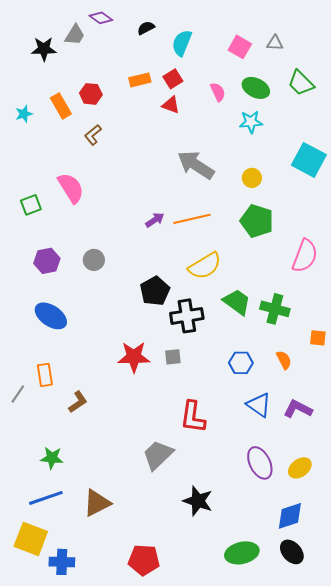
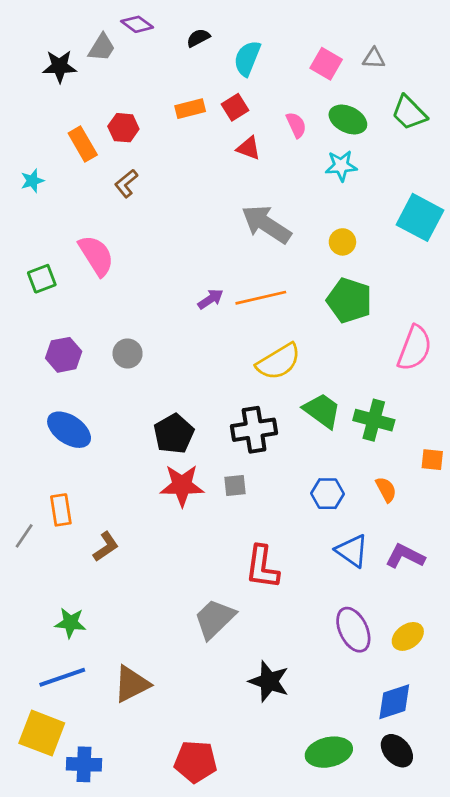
red triangle: (171, 105) -> (249, 148), moved
cyan star: (24, 114) -> (32, 181), moved
black pentagon: (155, 291) -> (174, 434), moved

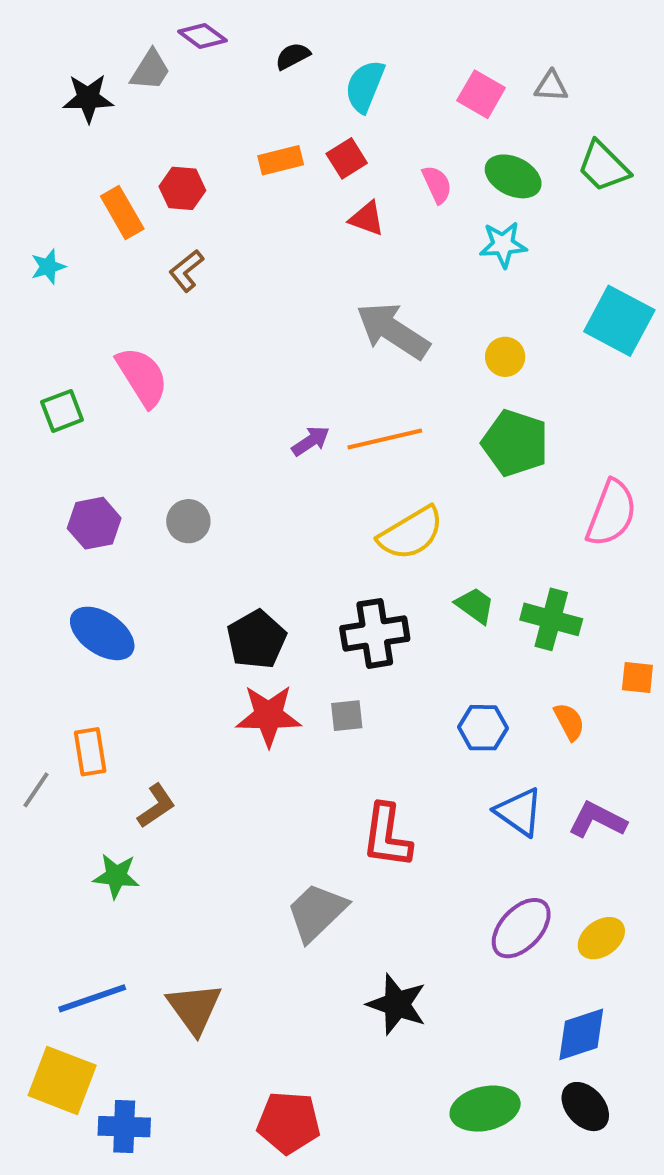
green trapezoid: (322, 411) -> (475, 605), size x0.7
green star: (70, 623) -> (116, 876), moved
purple ellipse: (353, 630) -> (521, 928), turned 69
brown triangle: (132, 684) -> (194, 1008), turned -39

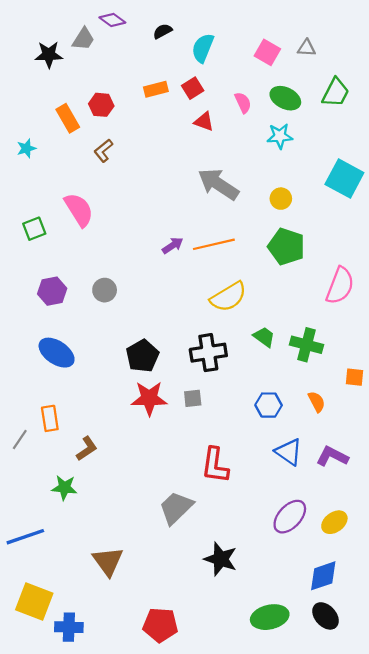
green trapezoid: (603, 166) -> (336, 93), turned -108
blue line: (92, 998) -> (25, 537), moved

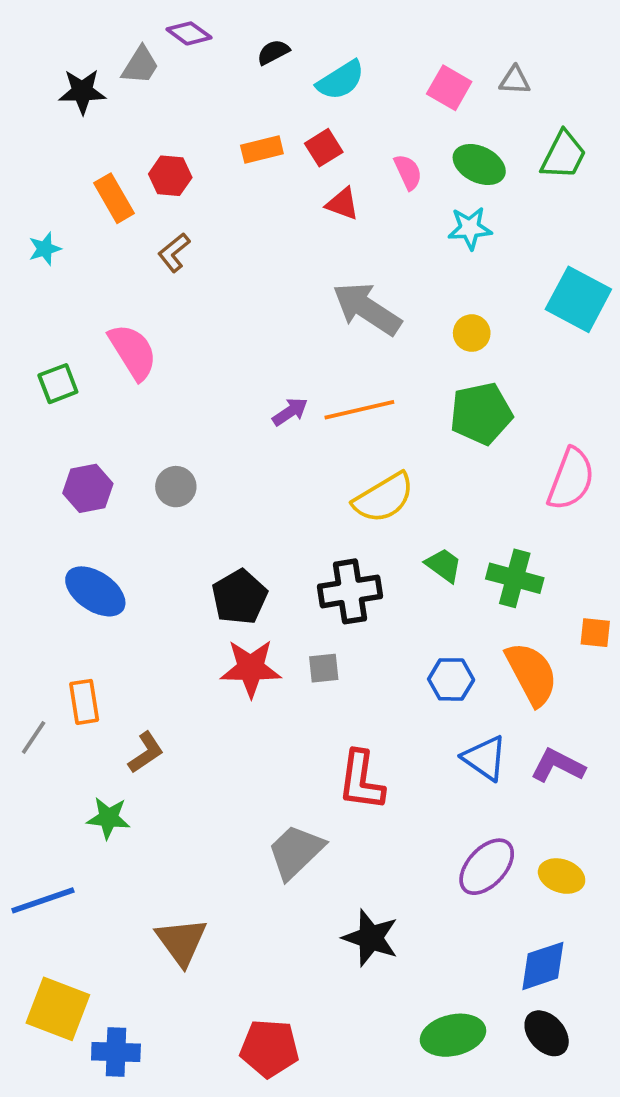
cyan semicircle: (203, 48) -> (341, 80), turned -144
green pentagon: (286, 247) -> (481, 414), turned -30
orange semicircle: (317, 402) -> (532, 674), size x1.8
yellow ellipse: (334, 522) -> (562, 876), turned 55

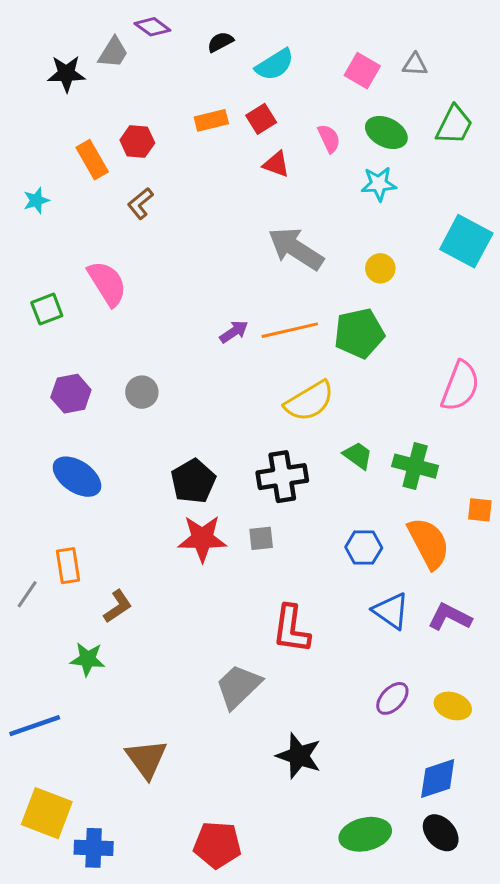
green pentagon: (481, 414) -> (359, 333), moved
purple ellipse: (487, 867) -> (392, 698), size x0.7

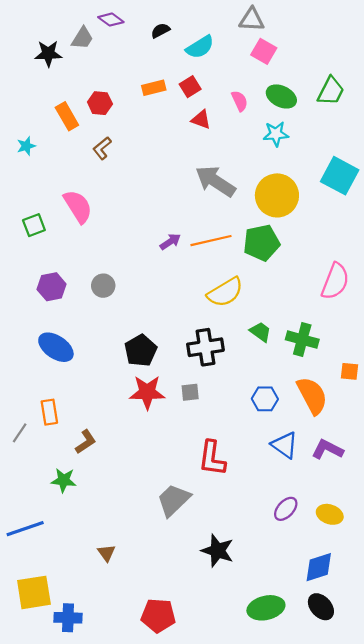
gray triangle: (415, 65) -> (252, 20), moved, size x1.4
yellow circle: (380, 268) -> (277, 195), size x2.0
brown triangle: (146, 759) -> (107, 553), size x0.6
yellow square: (47, 813) -> (34, 592), turned -30

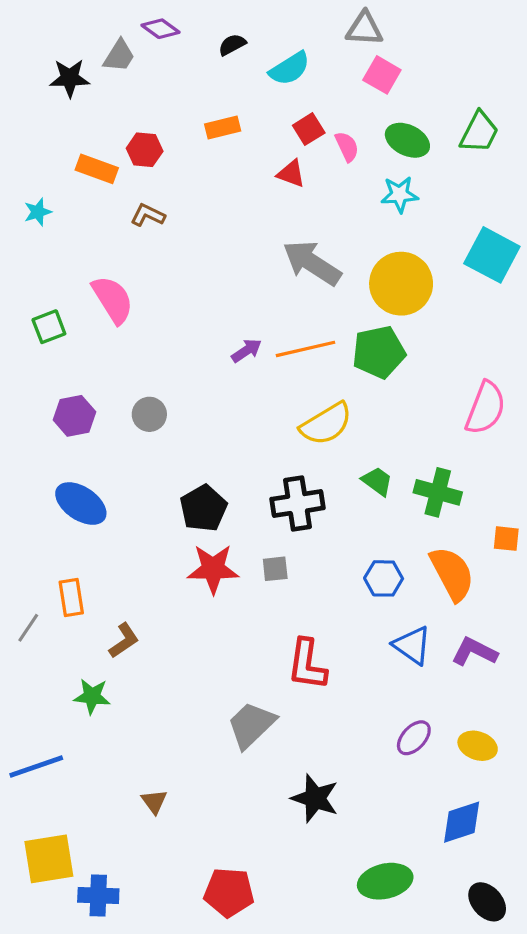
red square: (190, 87) -> (309, 129), moved
orange rectangle: (67, 116) -> (97, 169), turned -40
brown L-shape: (102, 148) -> (148, 215), turned 65
black ellipse: (321, 607) -> (487, 902), moved

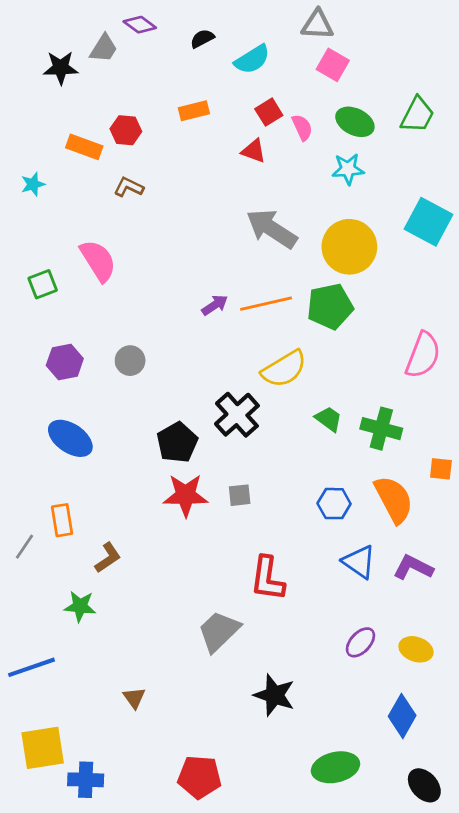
black cross: (298, 504) -> (237, 415), moved, turned -33
blue diamond: (462, 822) -> (402, 716), turned -42

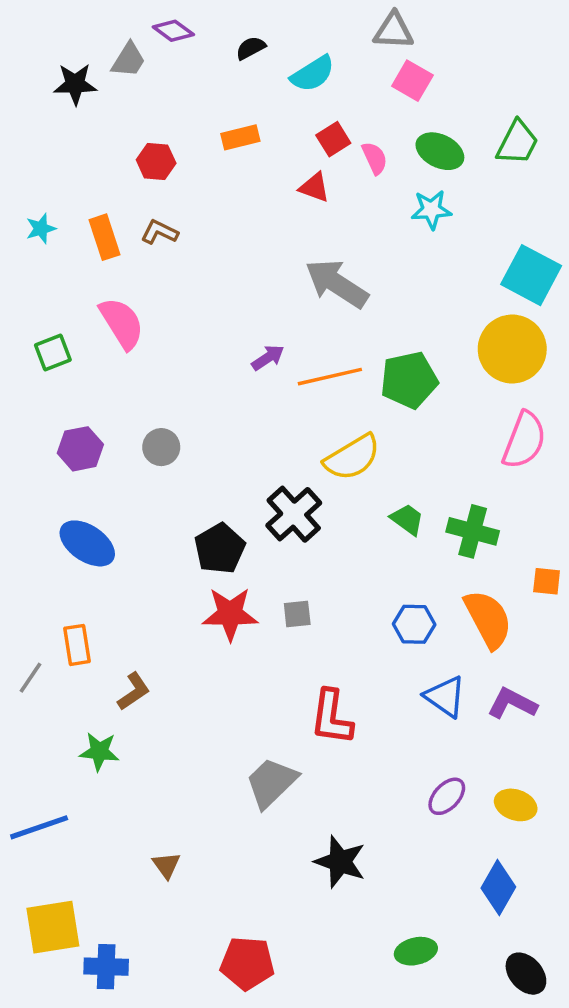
orange rectangle: (84, 147) -> (104, 237), moved, turned 52
yellow circle: (349, 247) -> (512, 349), moved
purple arrow: (215, 305) -> (268, 358), moved
green ellipse: (335, 767) -> (416, 951), size x0.7

